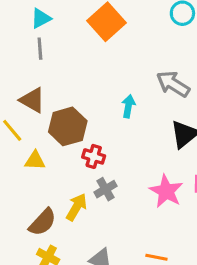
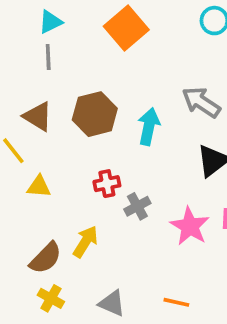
cyan arrow: (128, 106) -> (149, 127), size x1.4
brown hexagon: (68, 126) -> (95, 114), moved
red cross: (94, 156) -> (107, 184), turned -30
gray cross: (105, 189) -> (137, 206), moved

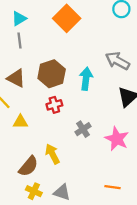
red cross: (107, 184) -> (54, 105), moved
yellow arrow: (85, 242) -> (52, 154), turned -54
gray triangle: (112, 303) -> (62, 192), moved

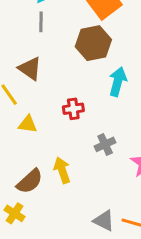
brown hexagon: (52, 74) -> (93, 43), moved
yellow cross: (34, 191) -> (15, 213), moved
gray triangle: (62, 192) -> (104, 221), moved

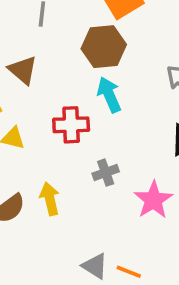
cyan arrow: (118, 82) -> (109, 95), moved, turned -44
red cross: (73, 109) -> (71, 125), size x1.4

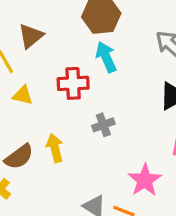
brown triangle: (23, 70) -> (31, 36), turned 40
pink star: (153, 200) -> (145, 180), moved

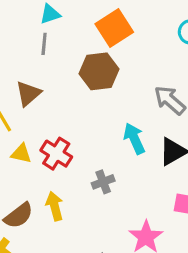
cyan arrow: (106, 57) -> (134, 138), moved
red cross: (73, 83) -> (56, 154), moved, turned 36

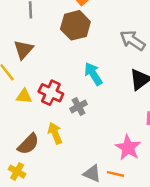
cyan arrow: (134, 138) -> (93, 74), moved
gray cross: (103, 182) -> (79, 106), moved

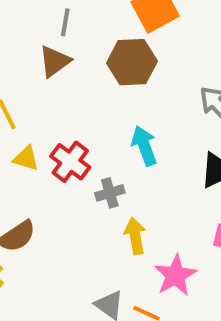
brown triangle: (23, 50) -> (55, 61), moved
yellow arrow: (55, 133) -> (135, 236), moved

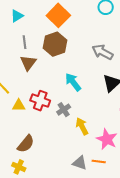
gray line: (65, 22) -> (24, 42), moved
brown triangle: (55, 61) -> (28, 63), moved

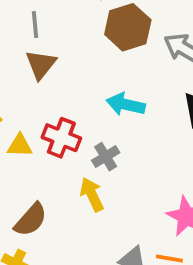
brown hexagon: (55, 44) -> (128, 27), moved
cyan arrow: (73, 82) -> (126, 105), turned -42
yellow arrow: (82, 126) -> (92, 195), moved

